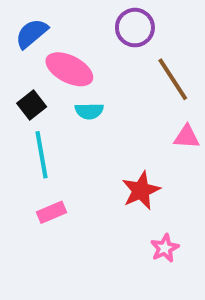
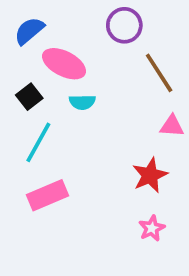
cyan line: (42, 155) -> (38, 142), turned 39
red star: (141, 190) -> (150, 175), moved
pink rectangle: (51, 212) -> (48, 195), size x1.5

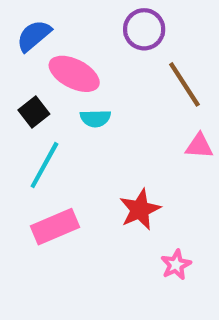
red star: (150, 175) -> (140, 210), moved

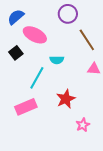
cyan semicircle: (95, 118) -> (57, 60), moved
cyan line: (44, 165) -> (37, 78), moved

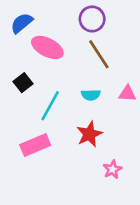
brown line: (87, 40) -> (99, 54), moved
black square: (16, 53) -> (23, 83), moved
cyan semicircle: (57, 60) -> (91, 95), moved

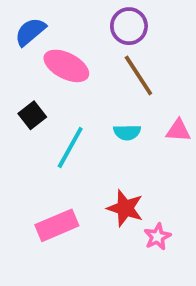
red star: (89, 134) -> (125, 208), moved, turned -30
pink rectangle: (35, 145) -> (57, 225), moved

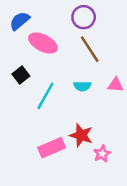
pink rectangle: (57, 225) -> (52, 148), moved

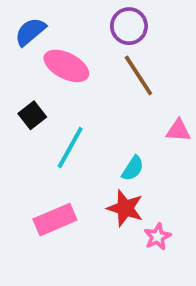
cyan semicircle: (82, 86) -> (133, 168), moved, turned -56
pink rectangle: (52, 148) -> (55, 220), moved

